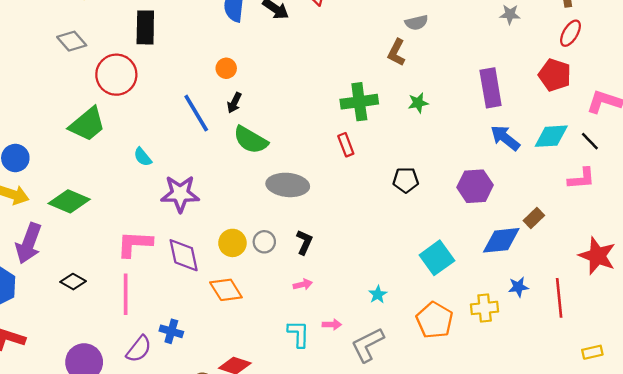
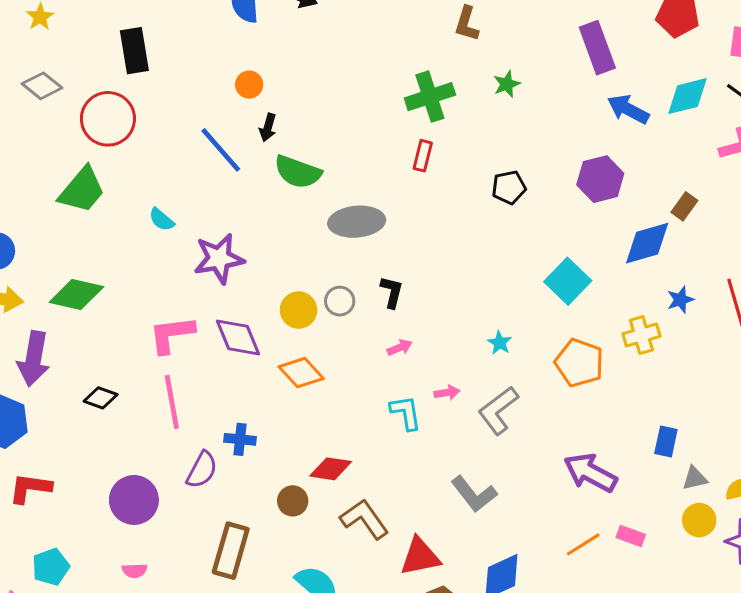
red rectangle: (346, 145) -> (423, 156), turned 45

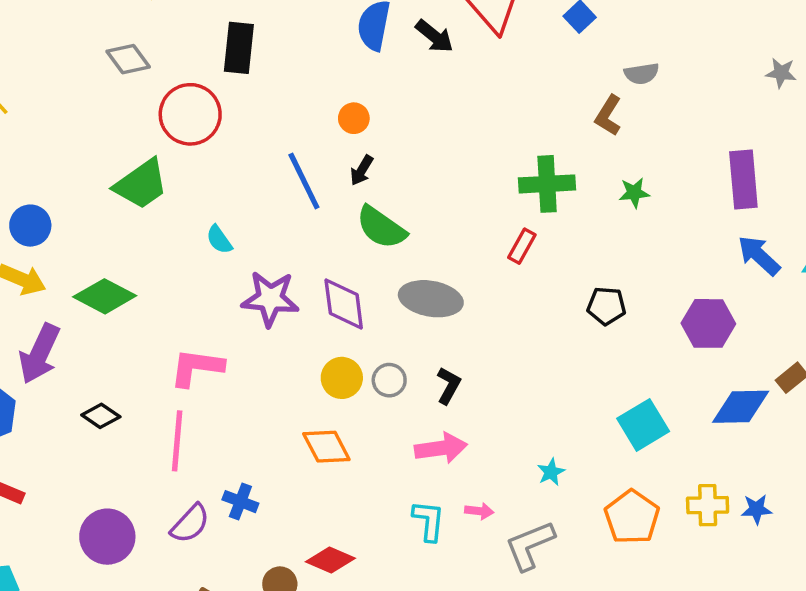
blue star: (680, 300) -> (756, 509), moved
purple diamond: (238, 338) -> (344, 304), moved
pink arrow: (400, 347) -> (441, 448), size x1.8

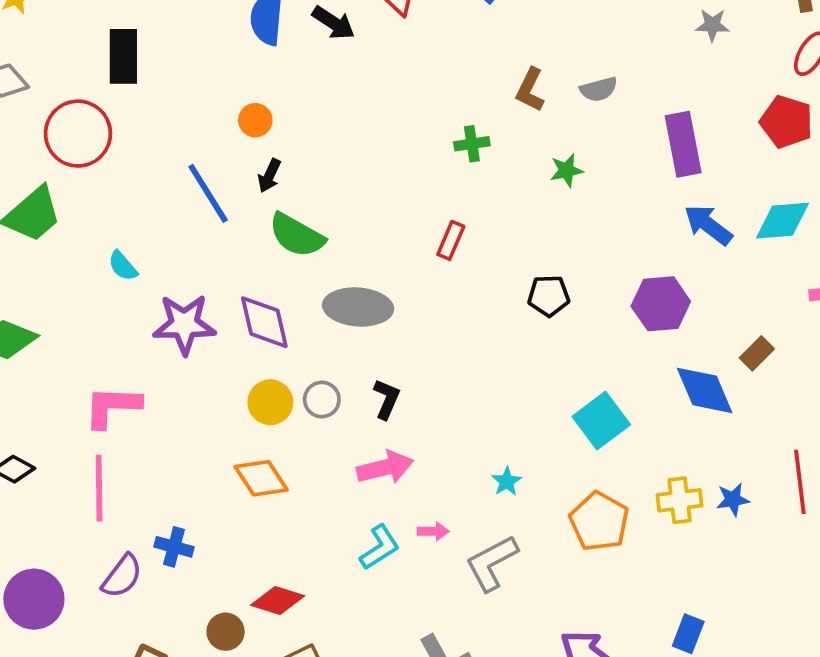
gray semicircle: (642, 74) -> (599, 89), moved
green cross: (547, 184) -> (472, 144), moved, size x0.6
blue diamond: (741, 407) -> (705, 390), turned 74
cyan L-shape: (429, 521) -> (380, 547), turned 57

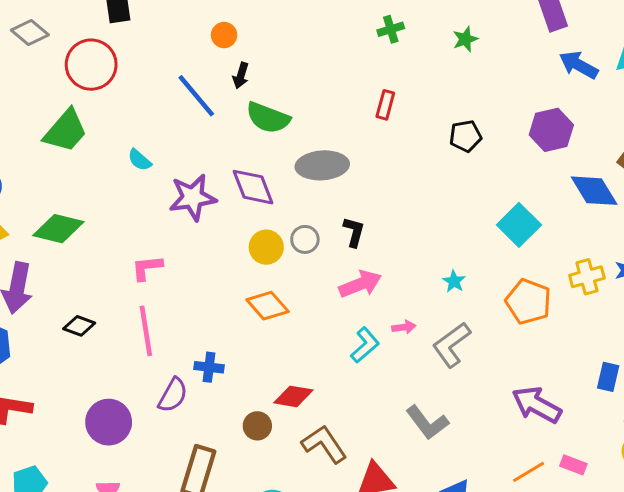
pink L-shape: (112, 407) -> (147, 268), size x0.7

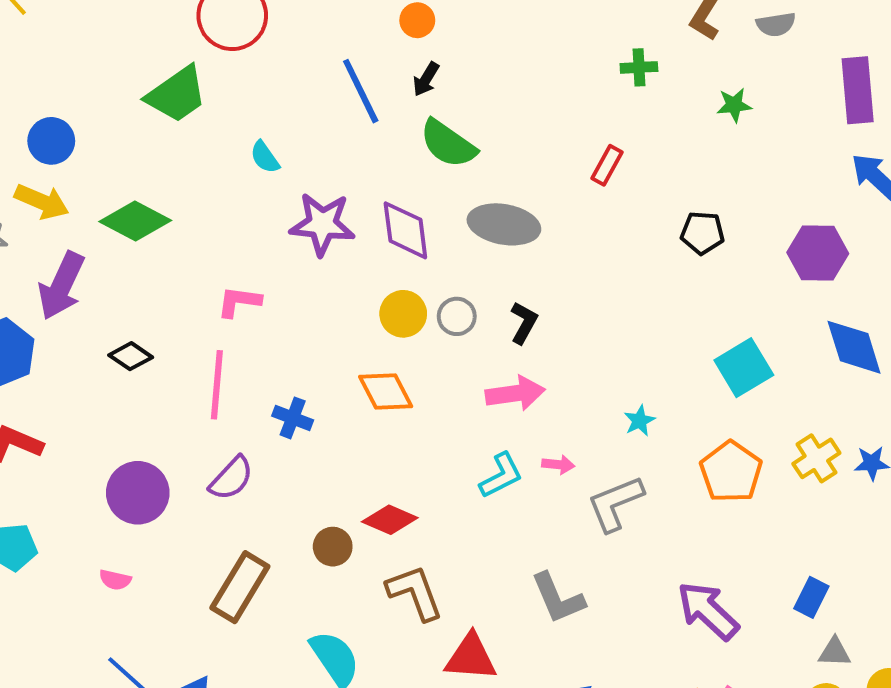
yellow cross: (587, 277) -> (816, 458), turned -32
blue cross: (209, 367) -> (293, 418), moved

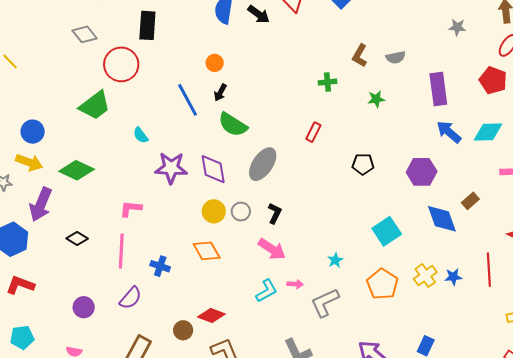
gray ellipse: (504, 224) -> (263, 164), turned -64
pink arrow: (515, 393) -> (272, 249), turned 44
purple circle: (138, 493) -> (84, 307), size x0.7

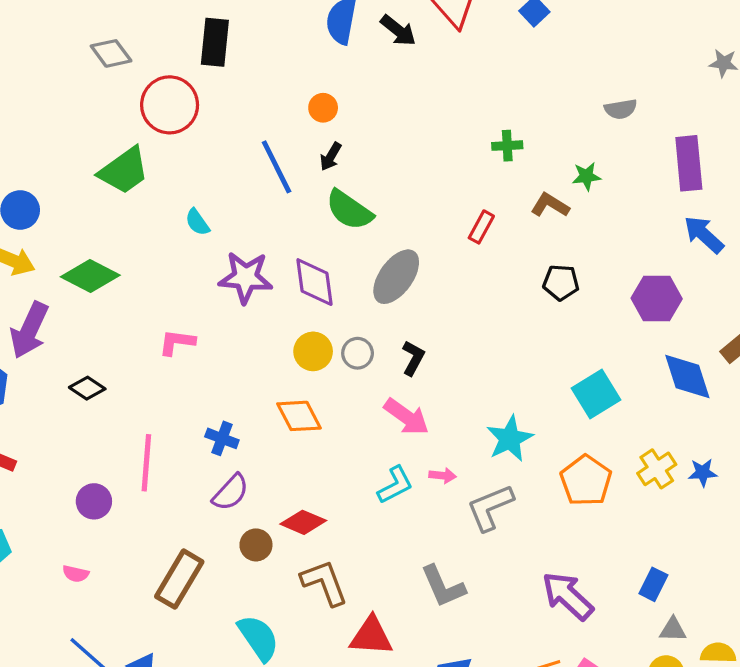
brown L-shape: (360, 56) -> (550, 205), moved, turned 90
pink line: (121, 251) -> (146, 463), moved
cyan star: (335, 260) -> (510, 439), size x1.8
purple semicircle: (131, 298) -> (231, 492), moved

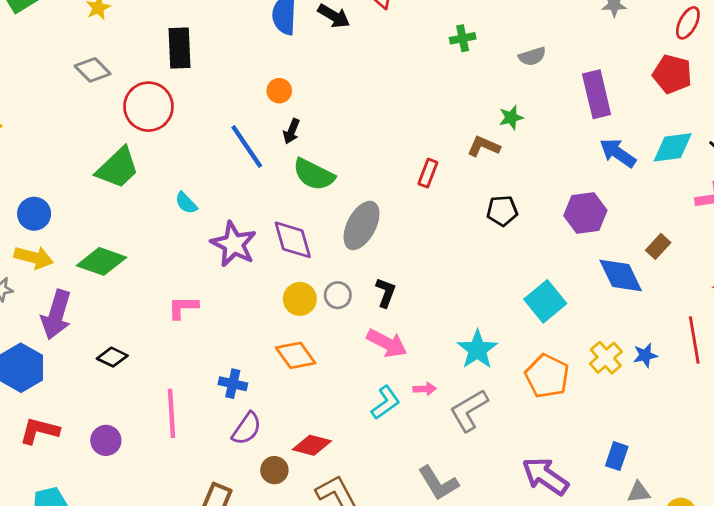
green cross: (507, 146) -> (463, 38), moved
purple star: (246, 277) -> (234, 244), turned 30
purple circle: (94, 501) -> (106, 440), moved

